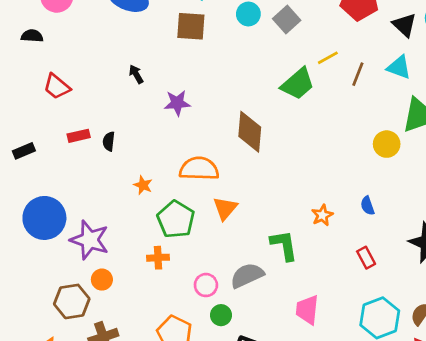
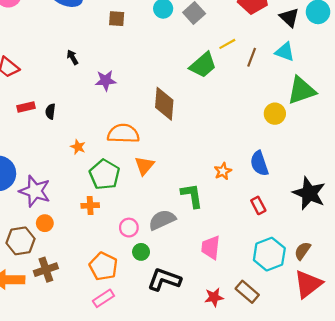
brown square: (191, 26) -> (117, 19), size x0.7
blue semicircle: (367, 206) -> (259, 163), size x1.6

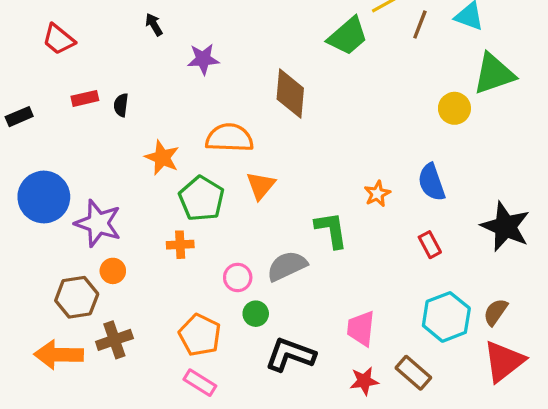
orange star: (78, 147) -> (162, 158), size x1.5
pink trapezoid: (211, 247) -> (361, 328), moved
pink rectangle: (103, 298) -> (200, 383), turned 65

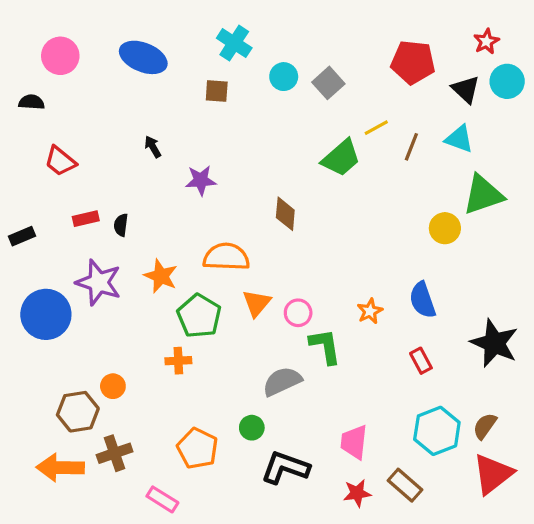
brown diamond: (290, 94) -> (285, 214), size x0.7
purple star: (98, 223) -> (99, 282), moved
pink circle: (238, 277) -> (298, 313), moved
pink rectangle: (200, 383) -> (162, 499), moved

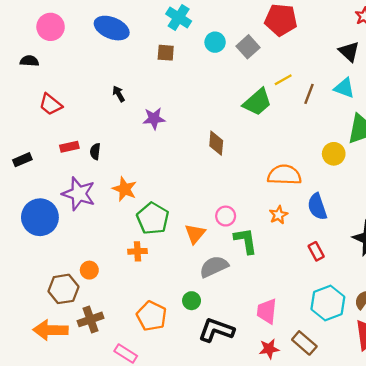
red pentagon: (413, 62) -> (281, 20), moved
orange semicircle: (226, 257) -> (284, 175), moved
orange triangle: (257, 303) -> (195, 234), moved

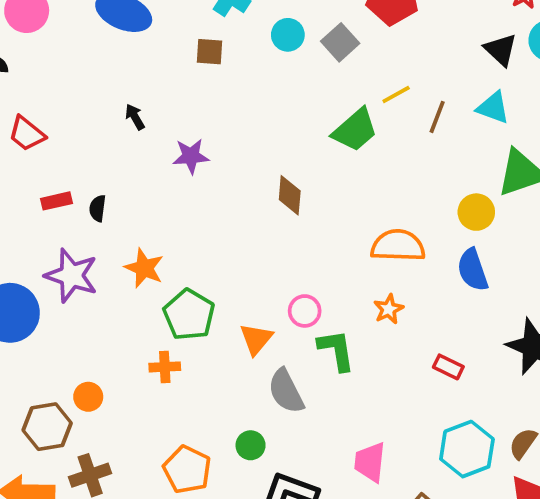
blue semicircle: (317, 207) -> (473, 270), moved
red rectangle: (316, 251) -> (448, 367), turned -36
gray semicircle: (214, 267) -> (286, 391), turned -92

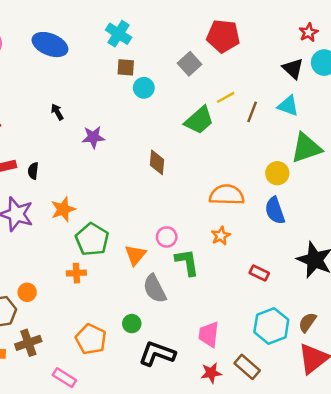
cyan circle: (288, 35) -> (144, 88), moved
brown square: (209, 52) -> (126, 67), moved
orange star: (144, 268) -> (63, 209), turned 30

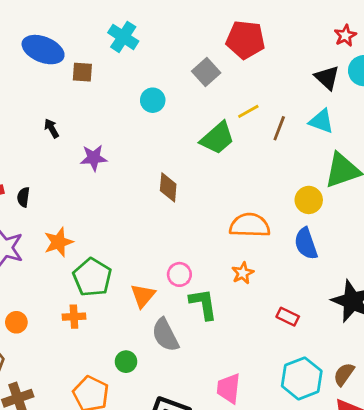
brown square: (126, 67) -> (82, 72), moved
orange circle: (27, 292) -> (16, 322), moved
green circle: (132, 324) -> (126, 362), moved

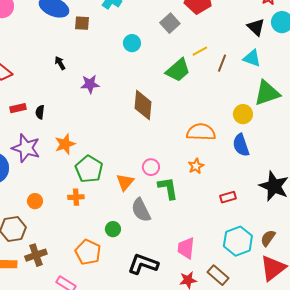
brown diamond: (168, 187) -> (143, 105), size x1.4
red rectangle: (288, 317) -> (228, 197), turned -42

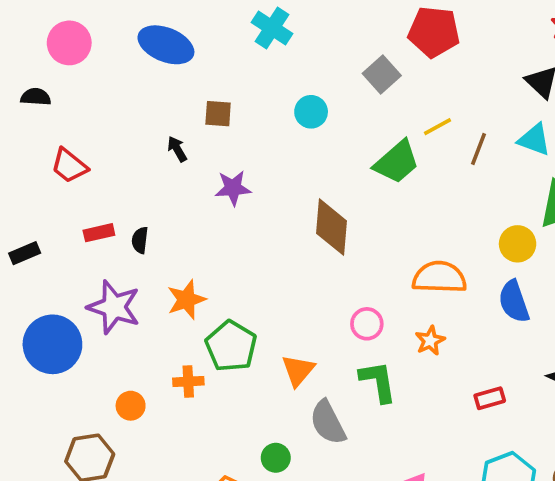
brown square: (82, 23) -> (218, 114), moved
pink circle: (151, 167) -> (367, 324), moved
orange cross: (76, 197) -> (188, 382), moved

